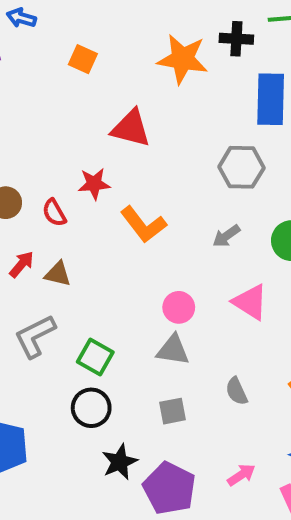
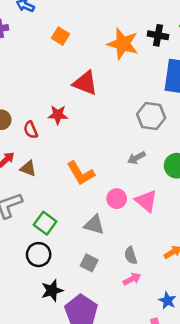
orange L-shape: (143, 224) -> (81, 173), moved
pink circle: (179, 307) -> (117, 199), moved
gray square: (173, 411) -> (89, 263), turned 30
pink arrow: (241, 475) -> (132, 279), moved

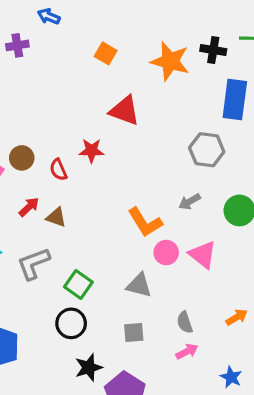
orange square: (60, 36) -> (106, 53), moved
orange L-shape: (81, 173) -> (145, 222), moved
gray square: (89, 263) -> (134, 333), turned -30

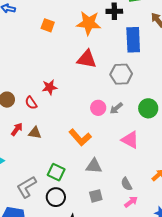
red triangle: (125, 111) -> (87, 59), moved
orange L-shape: (145, 222) -> (80, 137), moved
pink circle: (166, 253) -> (98, 108), moved
gray L-shape: (33, 264) -> (27, 187), moved

